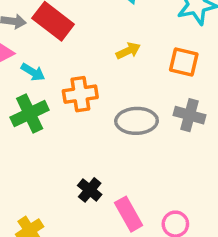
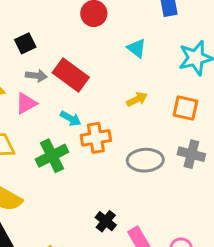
cyan arrow: (33, 72) -> (71, 118), moved

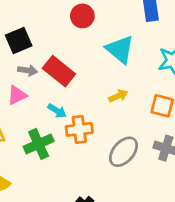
black square: (25, 43) -> (19, 41), size x1.4
cyan triangle: (137, 48) -> (120, 49), size x1.6
gray ellipse: (145, 160) -> (123, 152), turned -48

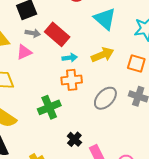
yellow arrow: (118, 96) -> (103, 55), size x1.5
cyan arrow: (57, 111) -> (70, 58), moved, turned -40
green cross: (39, 144) -> (49, 107), moved

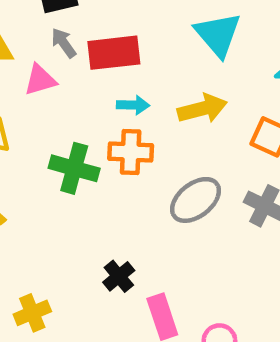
gray arrow: (33, 33) -> (64, 43), turned -144
red rectangle: (57, 34) -> (114, 53), turned -55
green cross: (49, 107) -> (74, 168), moved, turned 30

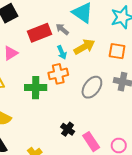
gray arrow: (64, 43) -> (62, 29), moved
cyan arrow: (133, 105) -> (62, 52), moved, turned 80

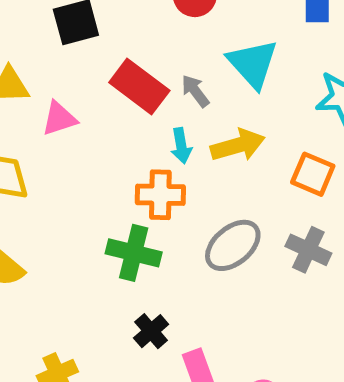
red rectangle: (39, 33) -> (139, 87), turned 45
green cross: (36, 88) -> (134, 253), moved

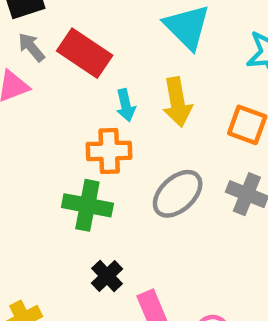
gray arrow: (195, 91) -> (31, 47), moved
yellow arrow: (238, 145) -> (177, 102), turned 99

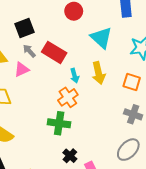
orange cross: (109, 151) -> (68, 97), turned -30
gray ellipse: (178, 194) -> (128, 150), moved

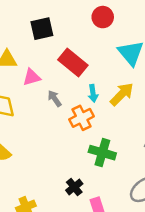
gray arrow: (29, 51) -> (55, 98), moved
yellow arrow: (99, 73) -> (122, 94), turned -130
green cross: (59, 123) -> (102, 153), moved

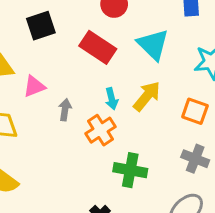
red rectangle: (73, 63) -> (98, 47), moved
gray arrow: (55, 98) -> (65, 110), turned 49

